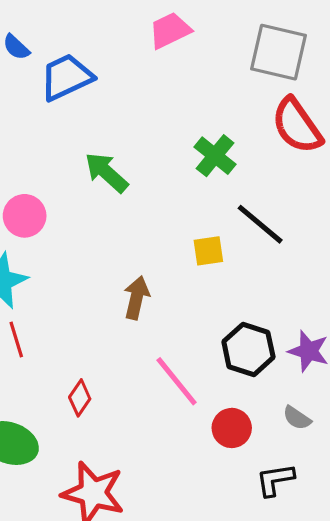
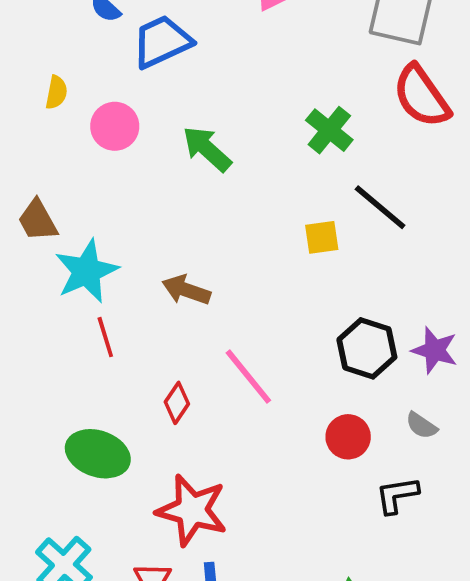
pink circle: (25, 216) -> (115, 126), moved
brown arrow: (137, 298) -> (186, 290), moved, turned -84
pink line: (177, 381) -> (248, 377), moved

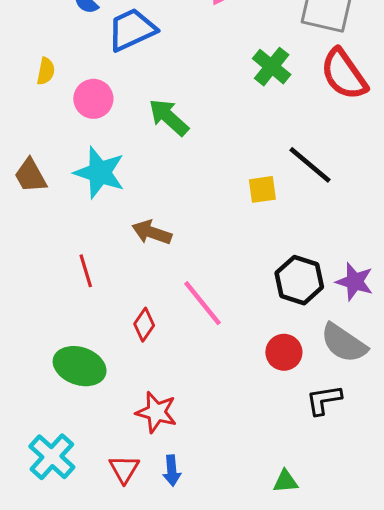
green cross: (329, 130) -> (272, 67), moved
cyan star: (87, 271) -> (100, 173), moved, turned -30
gray semicircle: (421, 426) -> (344, 343), size x1.8
red star: (192, 510) -> (156, 412), size x0.7

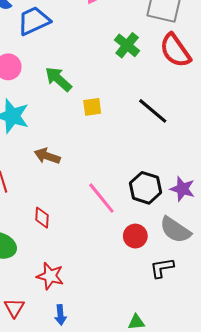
yellow square: (262, 189) -> (92, 107), moved
pink line: (202, 303) -> (101, 198), moved
red diamond: (144, 325) -> (42, 218), turned -30
red triangle: (124, 469) -> (14, 308), moved

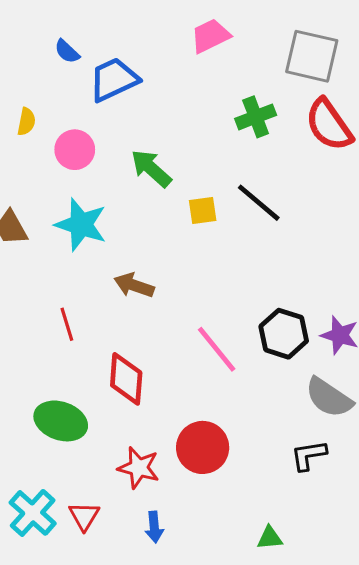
green cross: (127, 45) -> (256, 117), turned 30
black line: (153, 111) -> (259, 203), moved
red diamond: (42, 218) -> (126, 379), size x1.6
red circle: (135, 236) -> (203, 447), moved, size x1.4

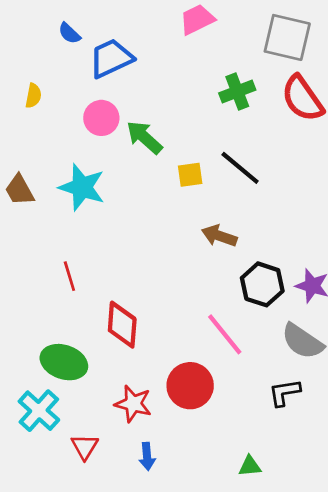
pink circle: (75, 150) -> (101, 118), moved
brown arrow: (134, 285) -> (219, 236), moved
pink line: (217, 349) -> (225, 334), moved
cyan cross: (33, 513) -> (39, 411), moved

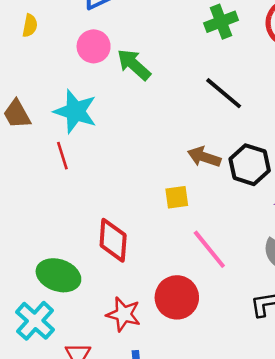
yellow square: (190, 175) -> (177, 197), moved
red line: (69, 276) -> (62, 156), moved
black hexagon: (262, 284) -> (250, 165), moved

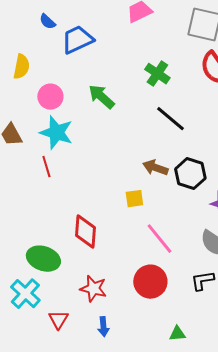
green cross: (221, 22) -> (157, 74), moved, turned -35
yellow semicircle: (30, 26) -> (21, 67), size x1.4
pink circle: (94, 46) -> (50, 97), moved
red circle: (177, 297) -> (150, 282), moved

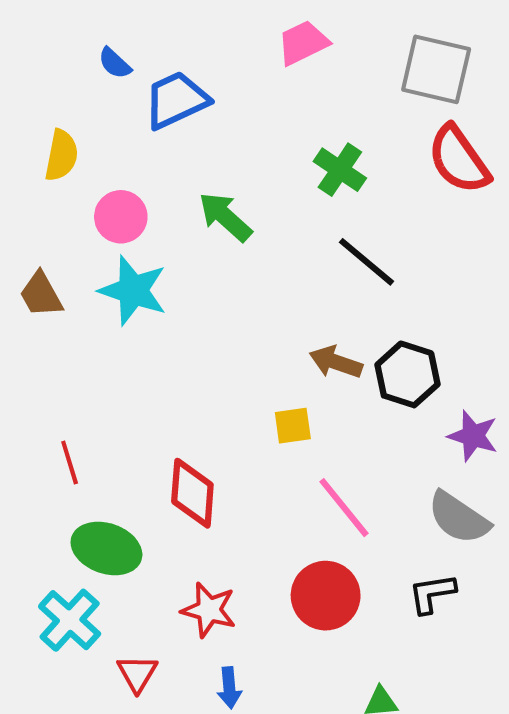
red line: (46, 167) -> (70, 462), moved

